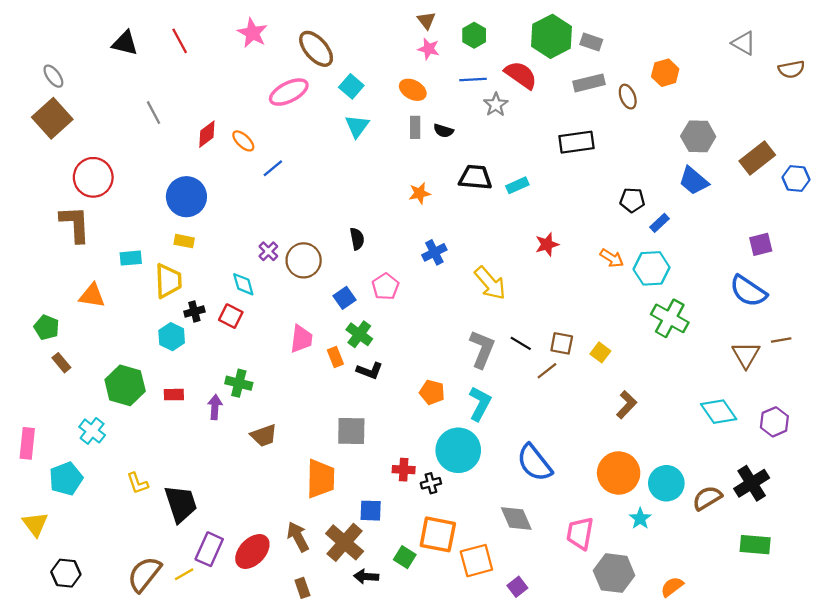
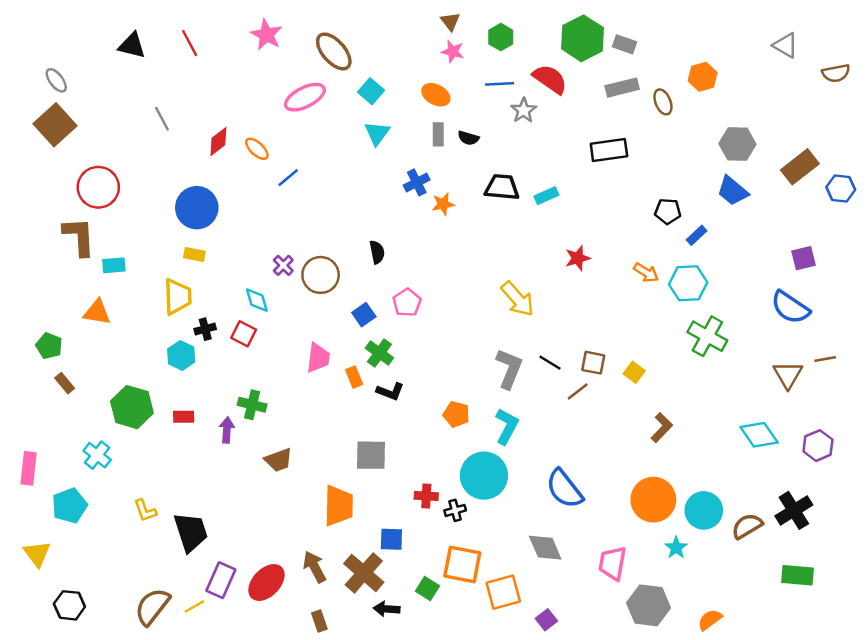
blue cross: (434, 252) -> (417, 182), moved
cyan rectangle: (131, 258) -> (114, 265), moved

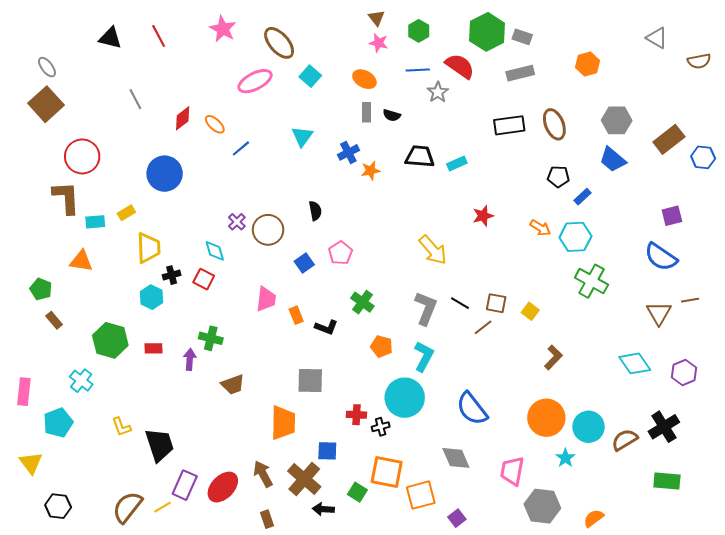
brown ellipse: (663, 102) -> (554, 124), moved, size x1.4
cyan triangle: (377, 133) -> (302, 136), moved
yellow rectangle: (194, 255) -> (126, 213), moved, turned -42
green cross: (379, 353) -> (362, 302), moved

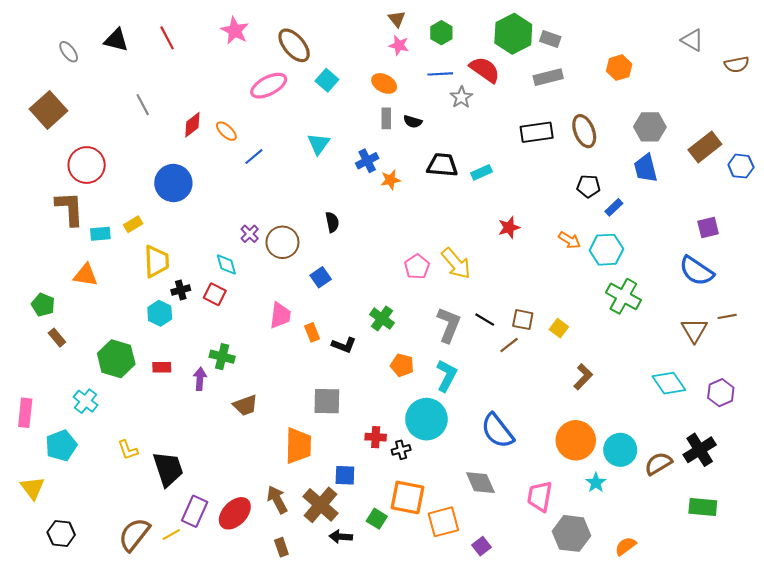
gray ellipse: (47, 67) -> (69, 52), moved
blue trapezoid: (613, 159) -> (646, 168), turned 36
pink pentagon: (340, 253) -> (417, 267), moved

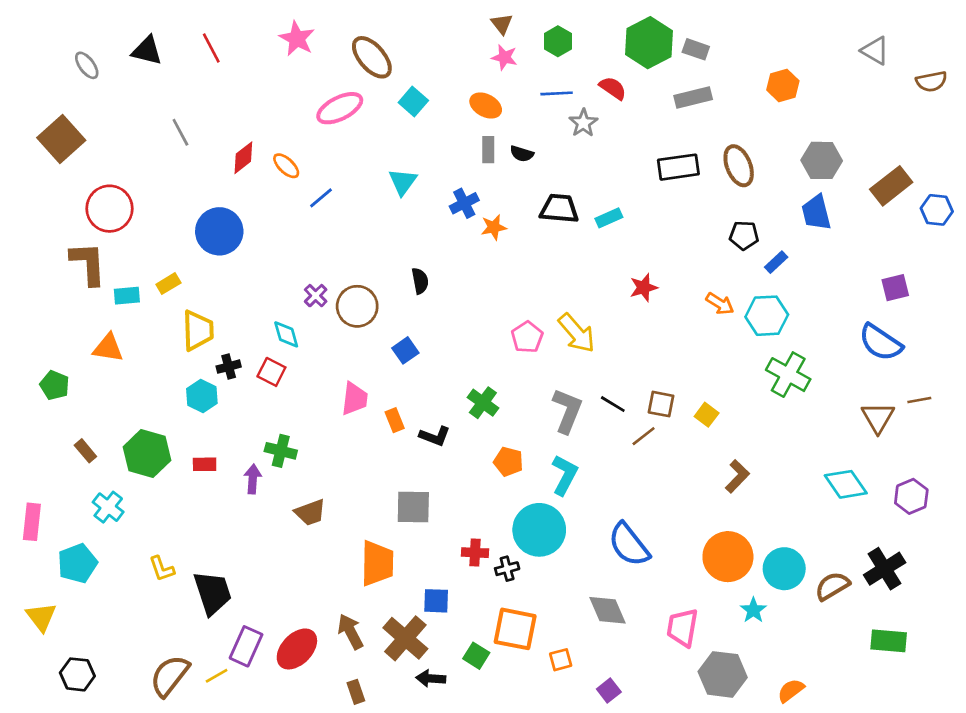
red semicircle: (485, 70) -> (613, 88), size x0.7
brown rectangle: (57, 338) -> (85, 451), moved
orange square: (443, 522) -> (561, 660), size x0.6

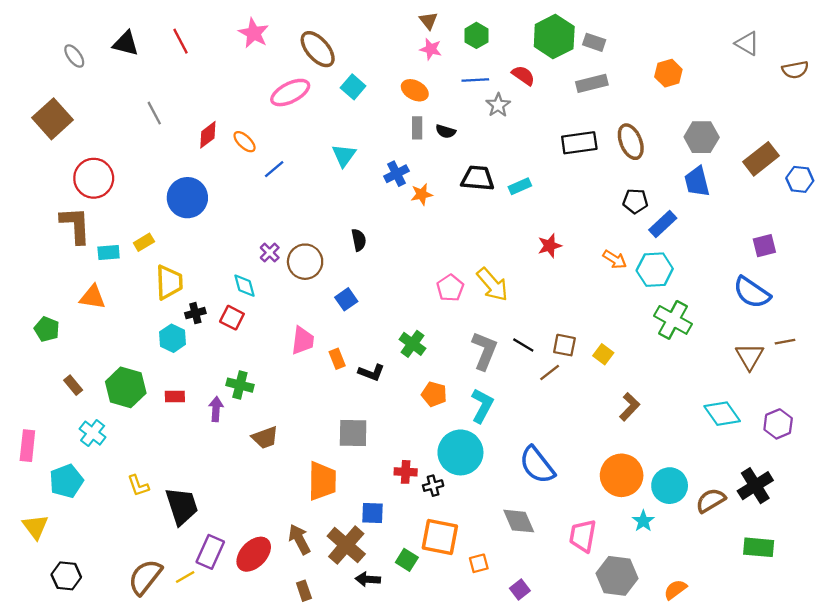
blue rectangle: (776, 262) -> (663, 224), size x1.4

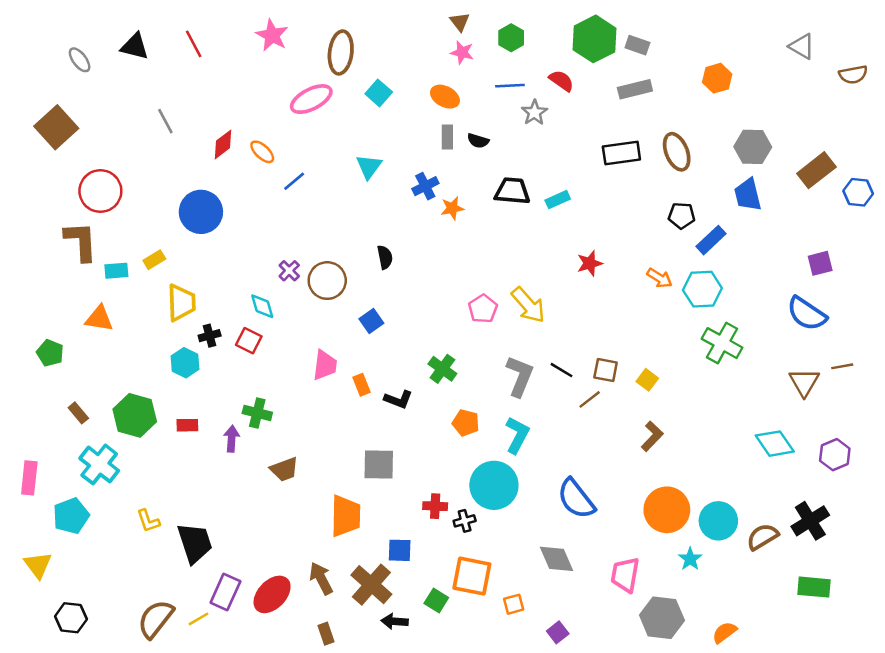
brown ellipse: (318, 49) -> (341, 52), turned 48
brown L-shape: (630, 407) -> (652, 436), moved
cyan cross: (93, 433) -> (99, 464), size x1.4

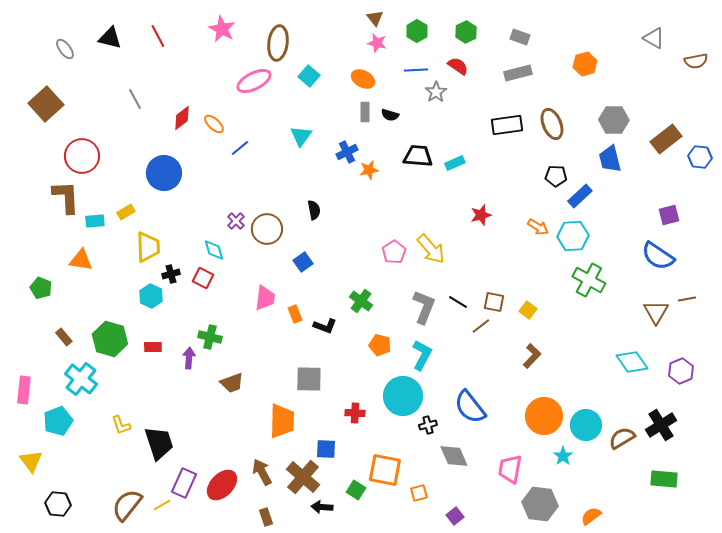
green hexagon: (595, 39) -> (466, 32), moved, size x0.6
black cross: (465, 521) -> (428, 425), moved

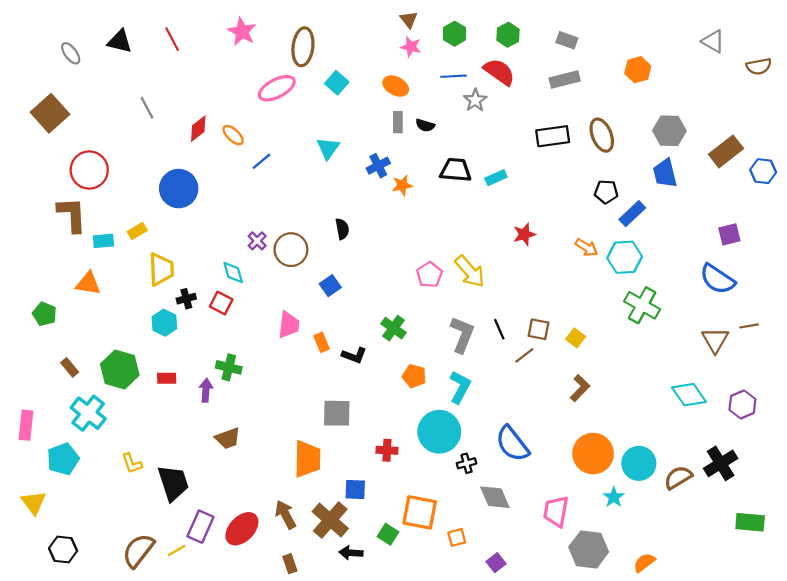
red semicircle: (458, 66) -> (499, 72), size x1.4
black line: (458, 302) -> (499, 329), turned 36
brown trapezoid: (232, 383) -> (228, 438), moved
green rectangle: (664, 479) -> (750, 522), moved

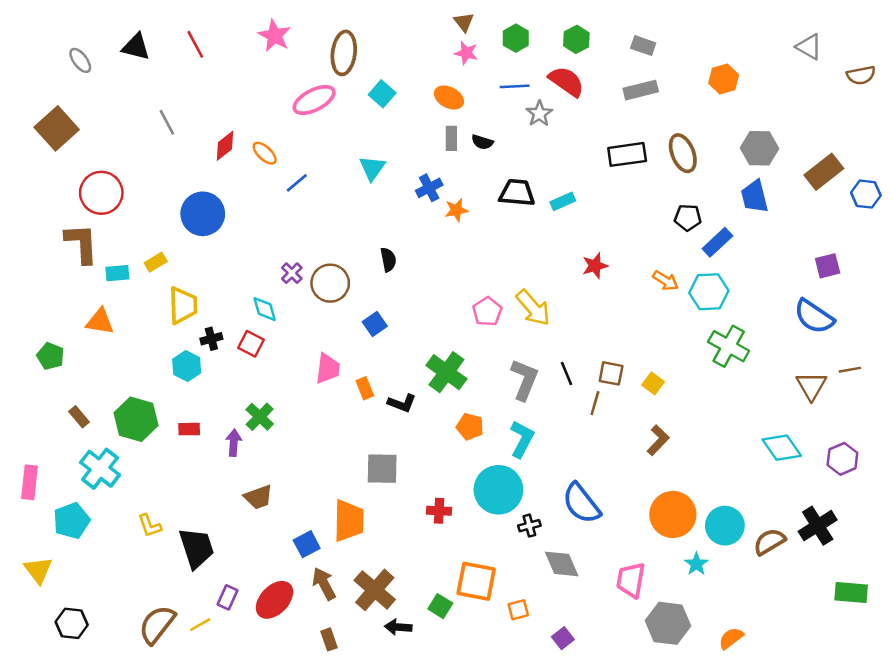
green cross: (393, 328) -> (446, 372), size x1.4
brown line: (524, 355) -> (595, 403), turned -36
green cross: (229, 367) -> (260, 417), turned 30
blue square: (355, 490) -> (307, 544), moved, turned -30
purple rectangle: (200, 527) -> (227, 597), size x0.7

